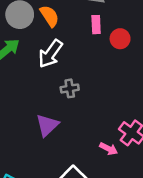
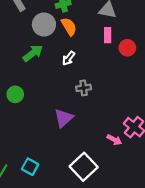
white arrow: (50, 54) -> (69, 58), size x0.6

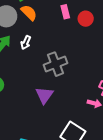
white arrow: (69, 58) -> (26, 43), moved
gray cross: (84, 88) -> (56, 64), size x1.6

